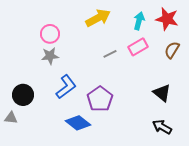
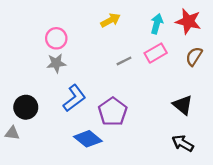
yellow arrow: (98, 18) -> (110, 20), size x0.7

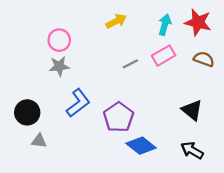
brown semicircle: (194, 56) -> (204, 59), turned 78
gray triangle: (12, 133) -> (39, 141), moved
blue diamond: (88, 139) -> (141, 146), moved

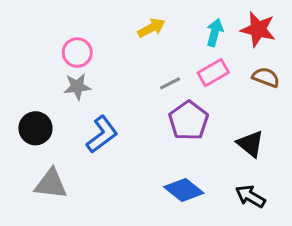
black circle: (27, 112) -> (35, 128), moved
purple pentagon: (119, 117) -> (189, 121), moved
gray triangle: (39, 141) -> (51, 184), size x1.6

